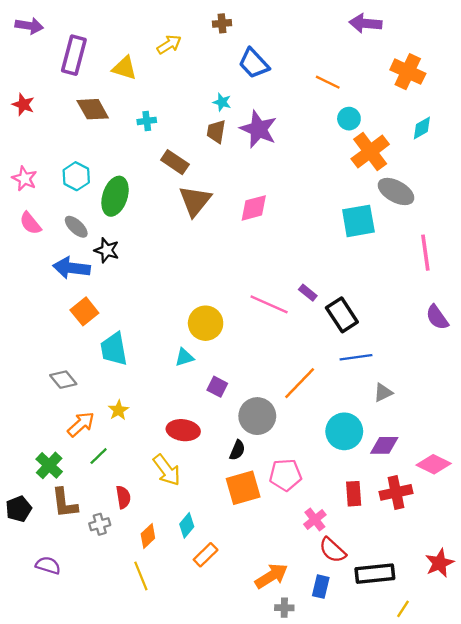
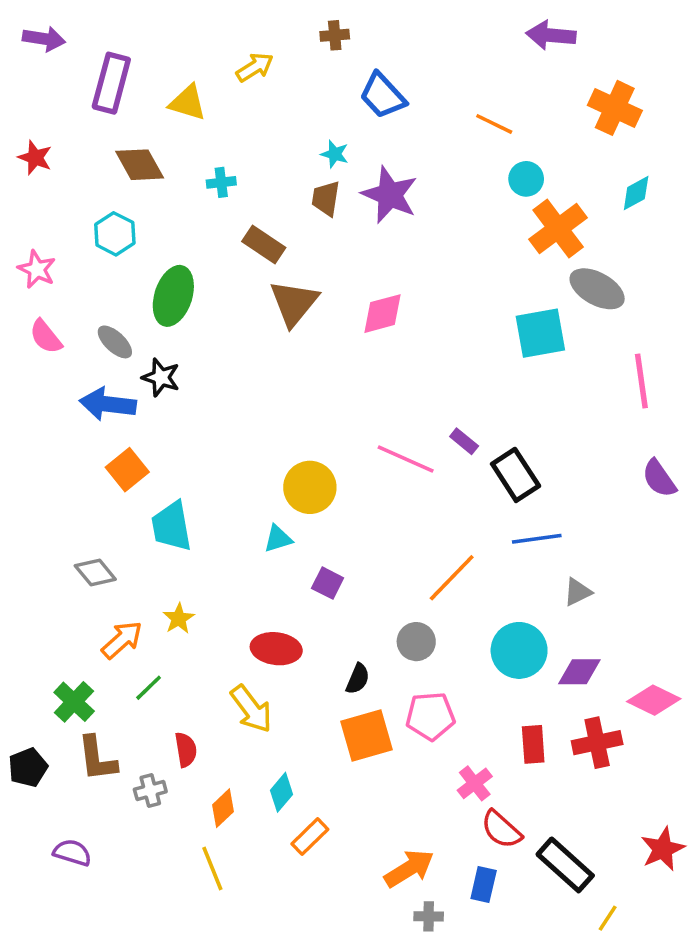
cyan hexagon: (76, 176) -> (115, 234), moved
gray circle: (257, 416) -> (416, 642), moved, size x0.7
black rectangle: (375, 574) -> (565, 865), turned 48

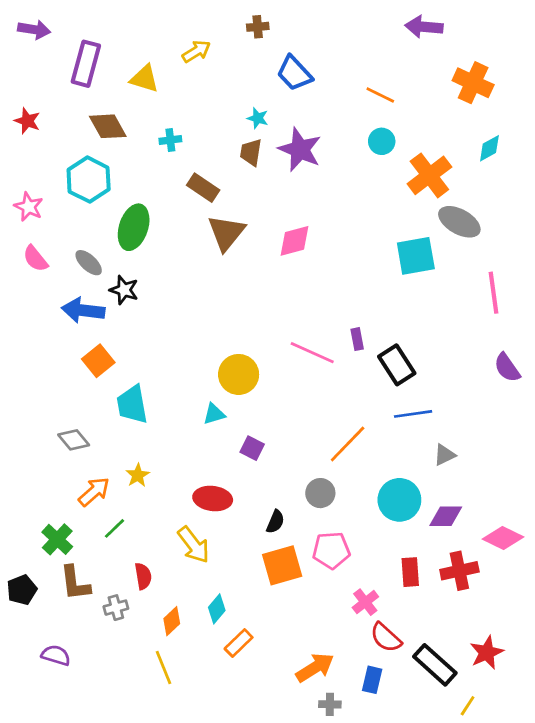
cyan circle: (526, 179) -> (382, 141), moved
cyan hexagon: (115, 234) -> (89, 180), size x1.4
purple rectangle: (464, 441) -> (357, 339), turned 40
red star: (663, 849) -> (487, 653), moved

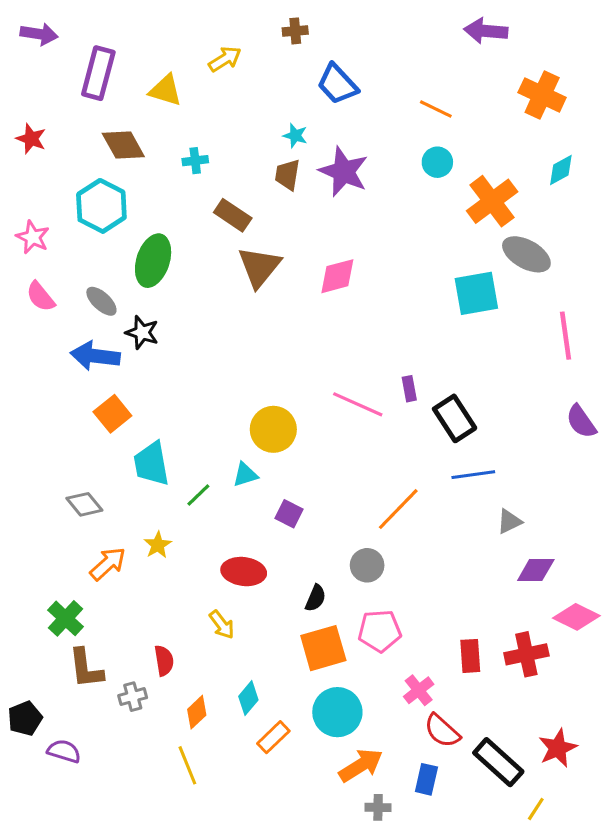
cyan circle: (399, 500) -> (337, 712), moved
purple diamond: (446, 516) -> (536, 570), moved
green line: (115, 528) -> (198, 495), moved
yellow arrow: (194, 545) -> (222, 625), size x0.7
black pentagon: (22, 590) -> (25, 718), moved

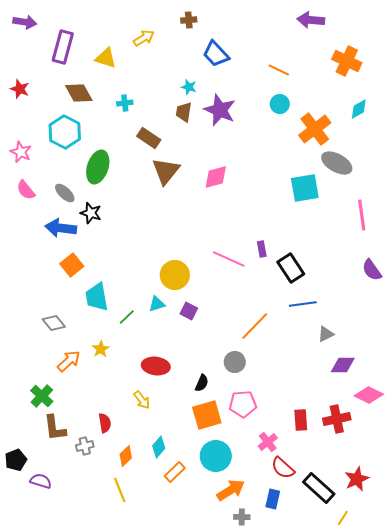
purple square: (289, 514) -> (189, 311), moved

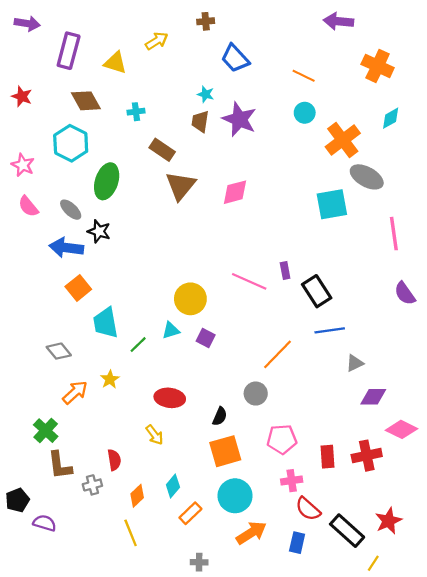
pink pentagon: (243, 404) -> (282, 439), moved
pink cross: (268, 442) -> (292, 481), turned 30
gray cross: (242, 517) -> (199, 562), moved

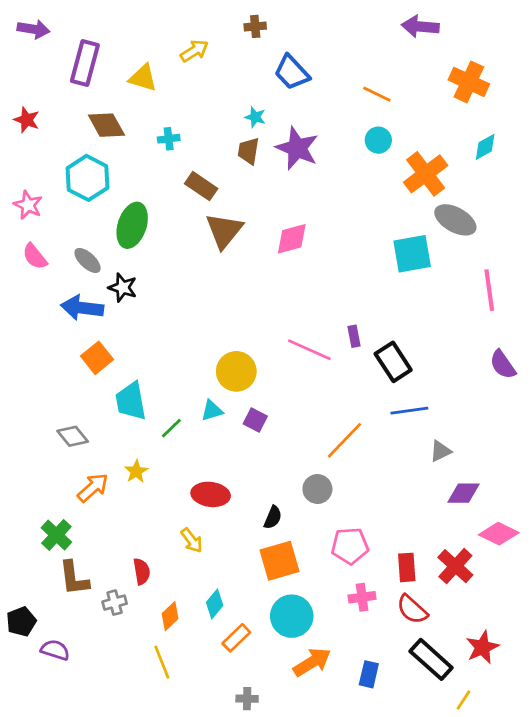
red cross: (367, 456) -> (455, 566), turned -36
red semicircle: (308, 509) -> (412, 609), moved

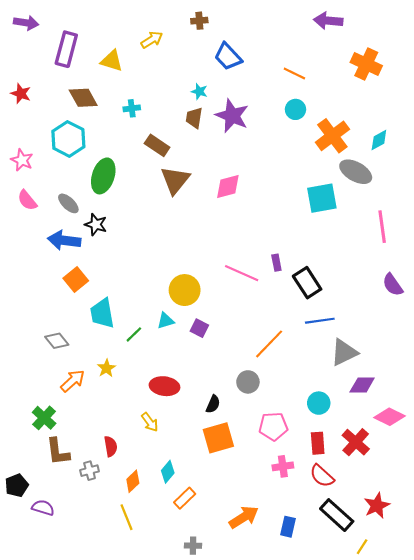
cyan diamond: (485, 147) -> (379, 140), moved
gray triangle: (441, 451) -> (344, 352), size x1.6
cyan circle: (292, 616) -> (319, 403), moved, size x0.7

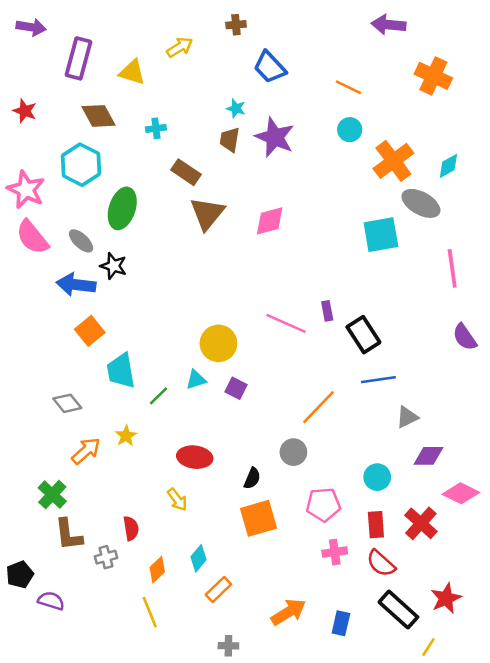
pink star: (22, 160) -> (26, 190), size x1.4
pink semicircle: (27, 200) -> (32, 237), size x1.4
gray triangle: (344, 352) -> (407, 417), size x0.7

